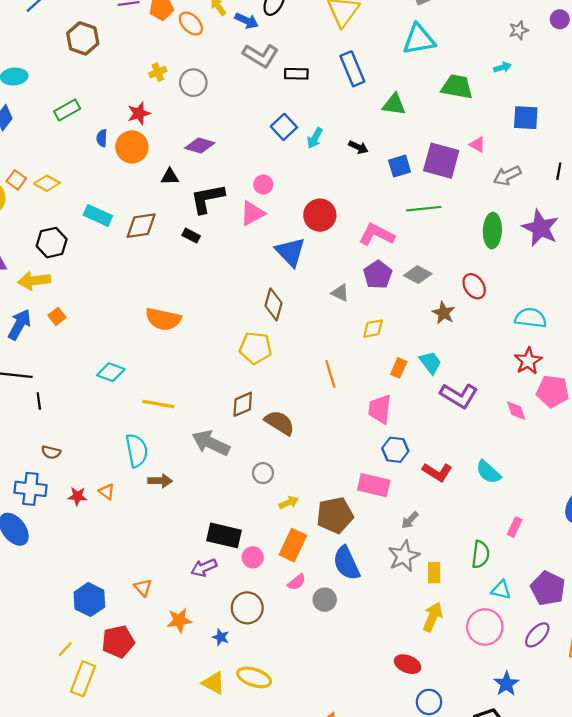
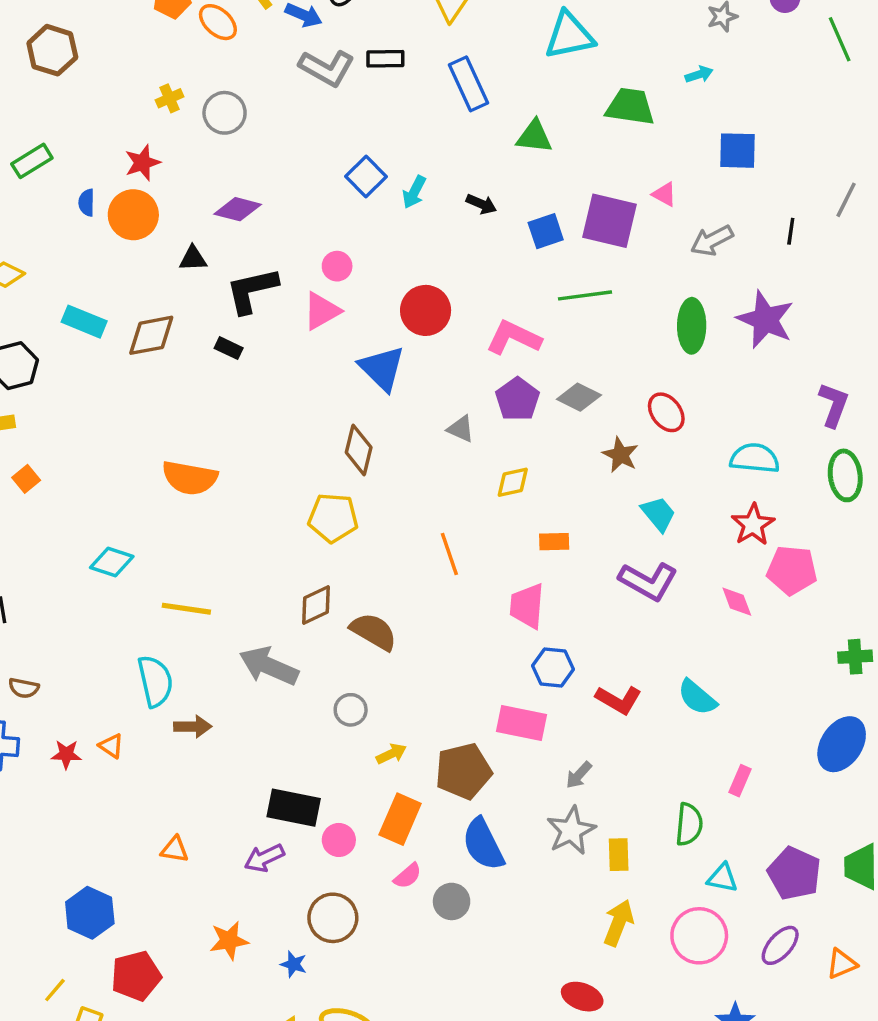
black rectangle: (296, 74) -> (385, 59), moved
cyan trapezoid: (430, 363) -> (658, 514), moved
orange rectangle: (399, 368) -> (554, 542), turned 66
orange triangle: (143, 588) -> (175, 849), moved, turned -36

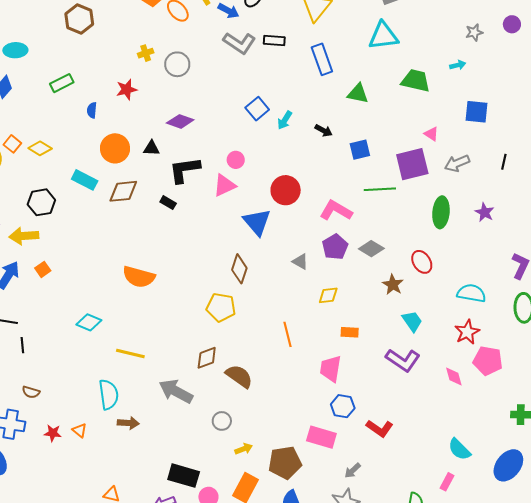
orange circle: (133, 215) -> (115, 148), moved
purple square: (610, 221) -> (412, 164), moved, turned -32
purple star: (765, 320) -> (485, 212), size x0.6
cyan semicircle: (697, 697) -> (459, 449), moved

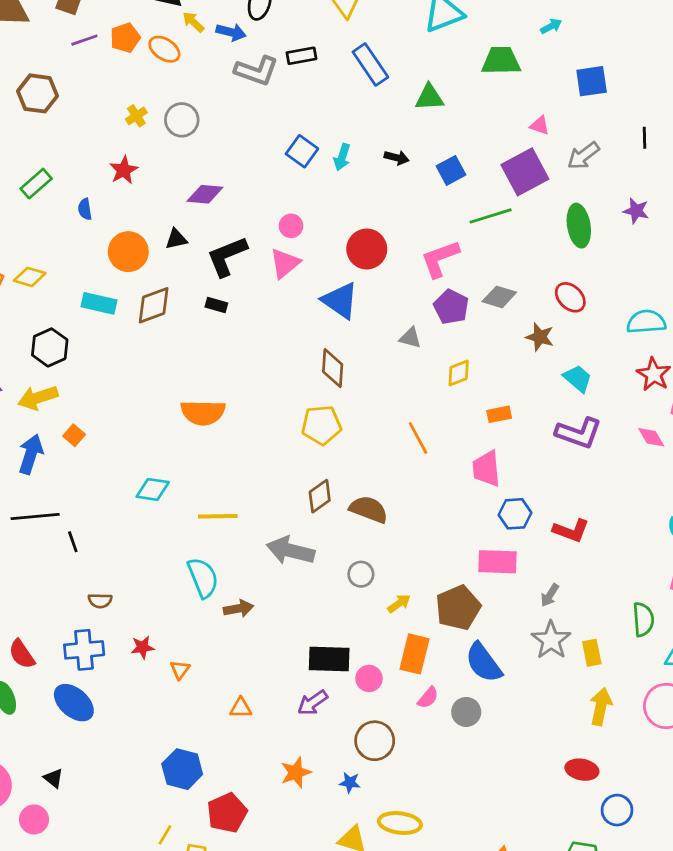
pink L-shape: (336, 211) -> (440, 259), turned -36
orange triangle: (79, 430) -> (180, 670), moved, turned 42

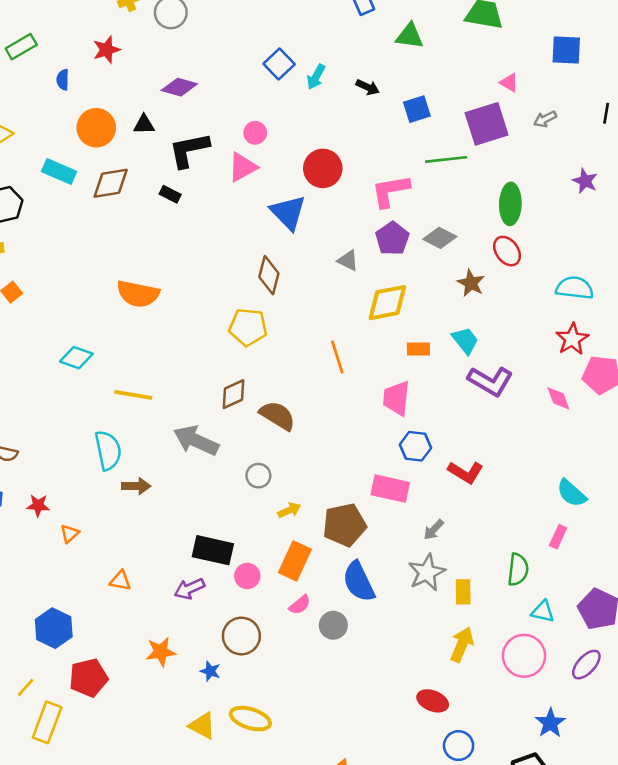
gray arrow: (583, 156) -> (545, 119), size x0.7
green ellipse: (579, 226) -> (510, 204), moved
yellow diamond: (459, 373) -> (387, 303), size x1.6
cyan trapezoid: (578, 378) -> (465, 340), moved

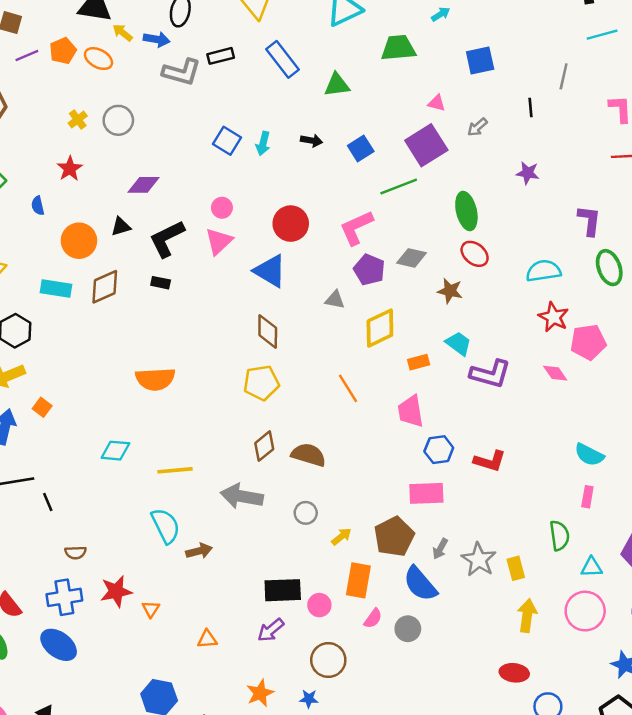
red star: (38, 505) -> (116, 591), size x1.5
gray arrow: (434, 530) -> (440, 549), moved

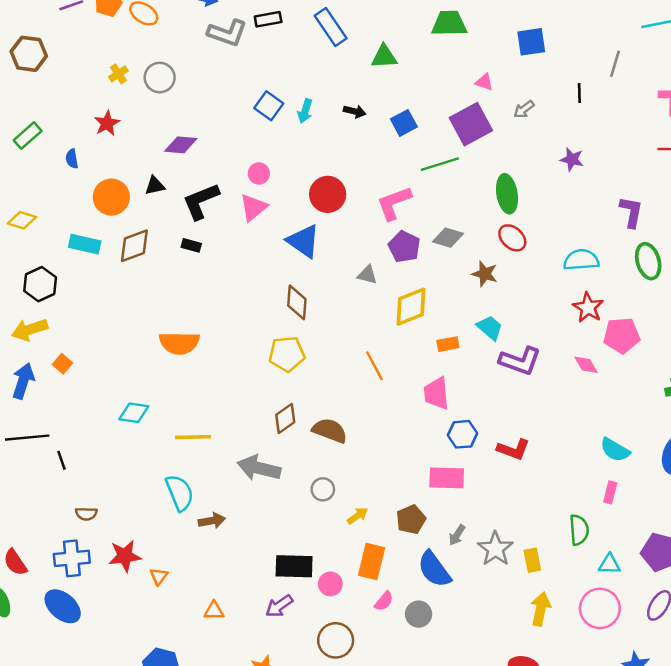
brown pentagon: (394, 537) -> (411, 520), size x0.7

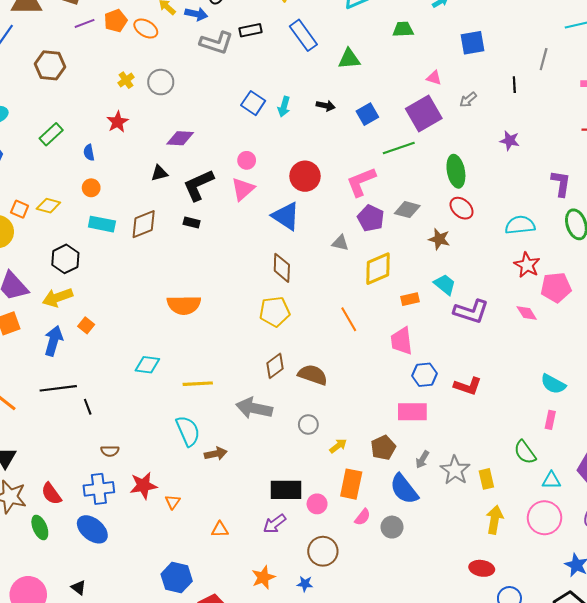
green trapezoid: (449, 23) -> (403, 29), size x0.7
orange circle: (111, 197) -> (91, 188), moved, size x0.6
green semicircle: (579, 530) -> (525, 452), turned 150

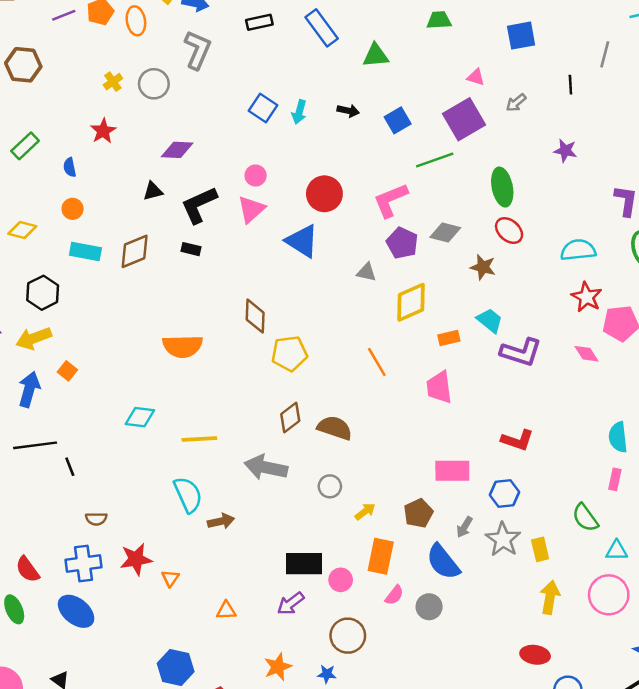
orange ellipse: (146, 28) -> (136, 21), turned 50
gray L-shape: (217, 43) -> (198, 50), moved, turned -84
brown diamond: (282, 268) -> (255, 316), moved
blue hexagon: (424, 375) -> (505, 494), moved
cyan semicircle: (553, 384) -> (618, 437), turned 55

